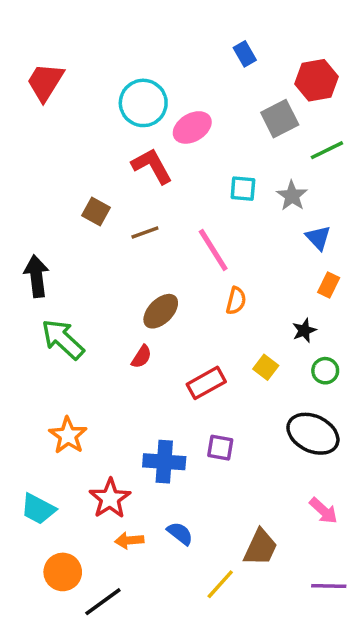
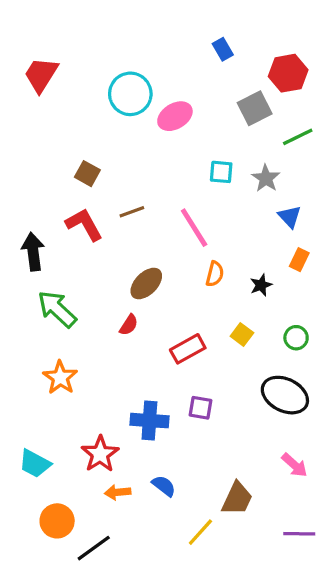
red L-shape: (152, 166) -> (84, 225), moved
brown square: (96, 211) -> (87, 174), moved
black star: (304, 330) -> (261, 285), moved
orange star: (68, 435) -> (60, 378), moved

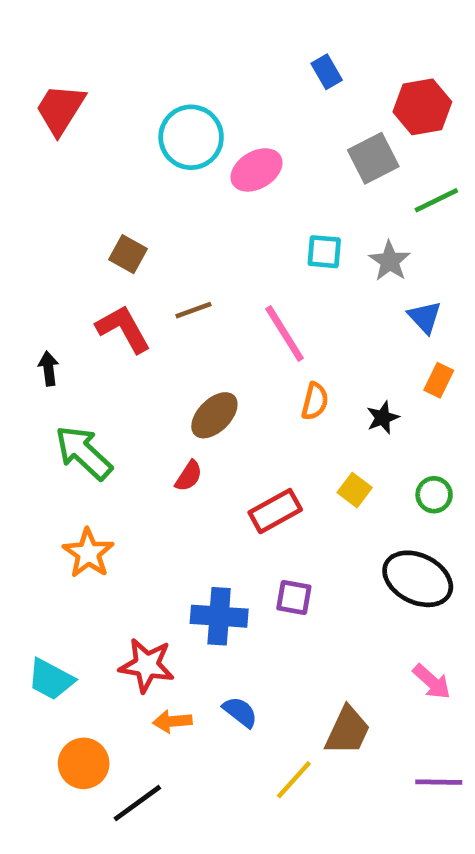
black arrow: (33, 252) -> (49, 369), size x0.6
red star: (100, 454) -> (147, 665), turned -30

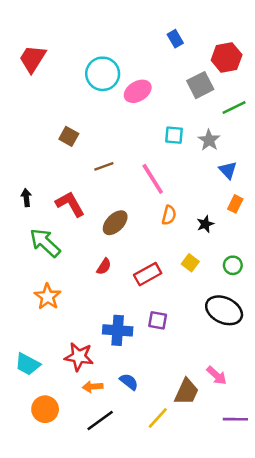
red L-shape: (123, 329) -> (70, 204), moved
red semicircle: (189, 476) -> (104, 267), moved
pink arrow: (432, 682) -> (217, 375), moved
black line: (137, 803) -> (100, 420), moved

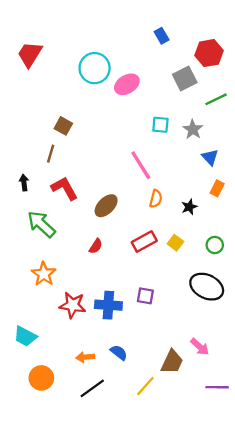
brown line: (104, 166) -> (51, 154), moved, turned -54
red rectangle: (148, 274) -> (144, 242), moved
red star: (79, 357) -> (73, 305), moved

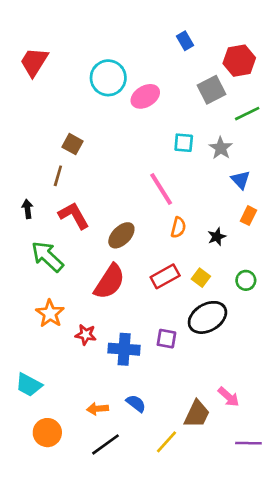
red semicircle: (96, 246) -> (110, 282), size x2.0
black ellipse: (207, 287) -> (207, 317), moved, turned -56
red star: (73, 305) -> (86, 335), moved, size x0.7

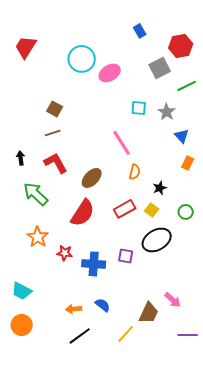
brown line: (58, 176) -> (53, 133), moved, turned 56
black star: (217, 237) -> (160, 188), moved
orange circle: (47, 433) -> (22, 325), moved

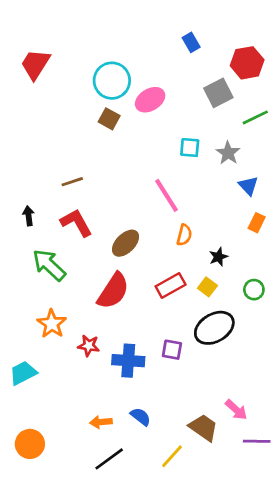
brown square: (55, 109) -> (109, 119), moved
cyan trapezoid: (22, 291) -> (23, 373), moved, turned 125
brown trapezoid: (149, 313) -> (203, 428), turned -80
purple line: (188, 335) -> (257, 441), moved

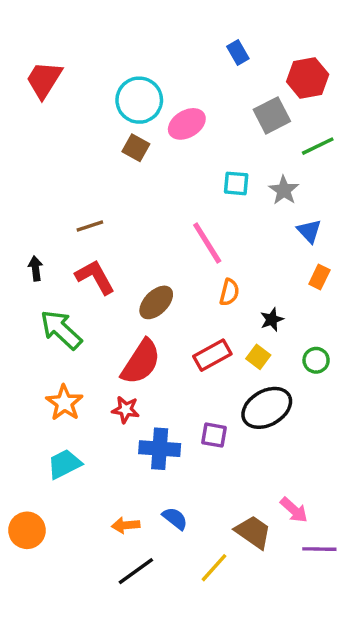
red star: (89, 346) -> (126, 410), moved
cyan trapezoid: (23, 373) -> (64, 464), moved
orange circle: (30, 444) -> (27, 530), moved

